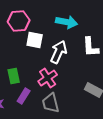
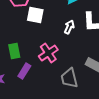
white arrow: (59, 52) -> (69, 27), moved, size x0.6
gray trapezoid: (51, 103) -> (69, 78), moved

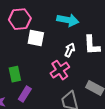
pink cross: (48, 53) -> (60, 70), moved

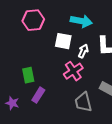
white square: (36, 38) -> (63, 41), moved

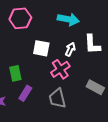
white square: (63, 41) -> (41, 48), moved
gray trapezoid: (83, 102) -> (57, 98), moved

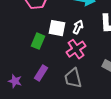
white arrow: (70, 49) -> (78, 27), moved
green rectangle: (15, 73) -> (38, 41), moved, turned 35

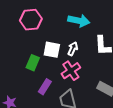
purple rectangle: (41, 73) -> (45, 87), moved

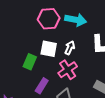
pink hexagon: (31, 20) -> (49, 19), moved

